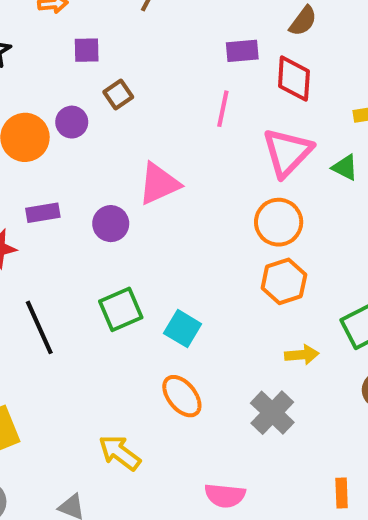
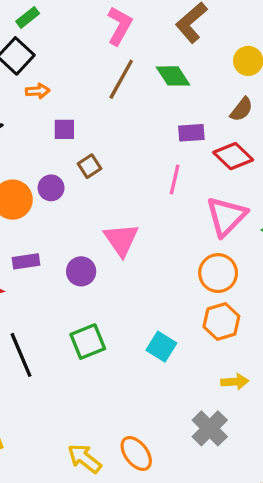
red diamond: (294, 79) -> (233, 156), turned -51
pink triangle: (159, 184) -> (121, 240), turned -42
cyan square: (183, 329) -> (161, 347), moved
orange ellipse: (182, 396) -> (136, 453), moved

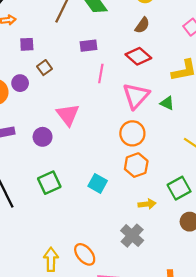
purple rectangle: (191, 133) -> (88, 46), moved
yellow arrow: (84, 458) -> (51, 259), turned 55

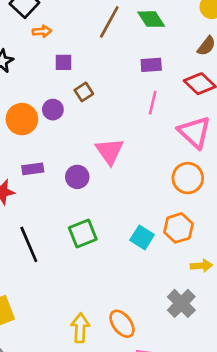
purple rectangle: (88, 46) -> (151, 65), moved
pink triangle: (136, 96) -> (194, 132), turned -32
orange hexagon: (136, 165) -> (178, 228), moved

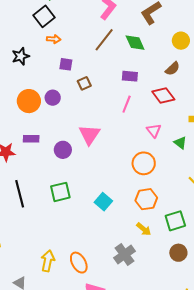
brown square: (84, 92) -> (84, 83), moved
pink triangle: (194, 132) -> (154, 131), size x0.6
orange hexagon: (178, 228) -> (146, 199), moved
yellow arrow: (201, 266) -> (144, 229), turned 35

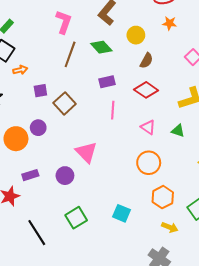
yellow circle: (181, 41) -> (136, 35), moved
brown square: (84, 83) -> (65, 103), size x1.5

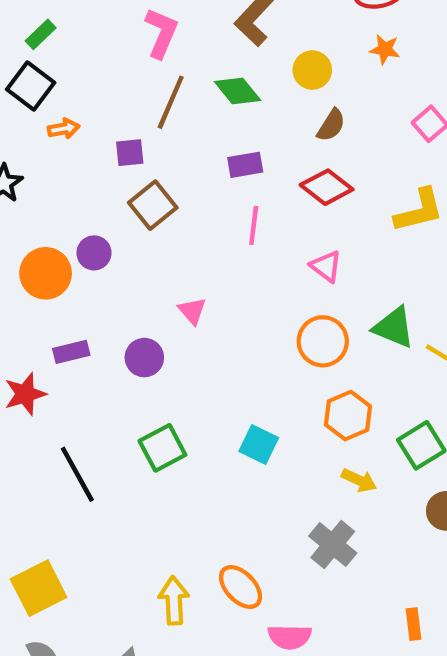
purple square: (40, 91) -> (130, 153), moved
green triangle: (178, 131) -> (394, 327), moved, size x1.5
pink triangle: (86, 152) -> (192, 311), size x0.6

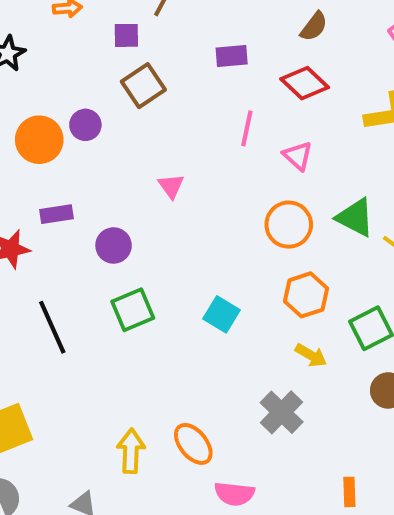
pink line: (254, 225) -> (247, 128), moved
purple circle: (144, 358) -> (114, 245), moved

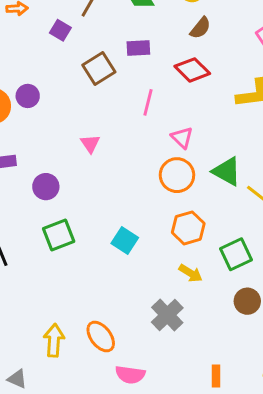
purple square: (126, 35) -> (60, 30), turned 30
brown square: (143, 86) -> (99, 68), moved
pink triangle: (298, 156) -> (182, 138), moved

